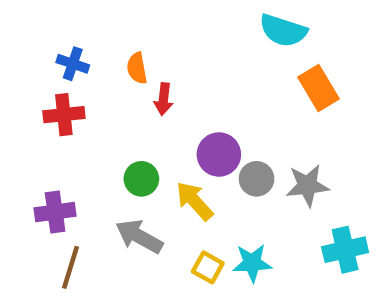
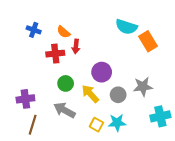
cyan semicircle: (283, 31) -> (126, 27), moved
orange semicircle: (137, 68) -> (64, 32), turned -40
red cross: (64, 115) -> (55, 54), moved
gray circle: (257, 179) -> (118, 95), moved

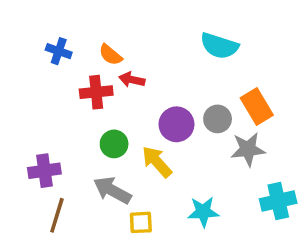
orange rectangle: (148, 41) -> (257, 106), moved
red arrow: (76, 46) -> (132, 80), turned 96
gray circle: (118, 95) -> (218, 119), moved
yellow square: (96, 125) -> (141, 222), moved, turned -32

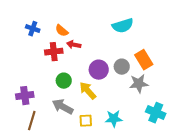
cyan semicircle: (219, 46) -> (123, 26), turned -35
cyan cross: (278, 201) -> (156, 113), turned 36
yellow square: (141, 222) -> (86, 121), moved

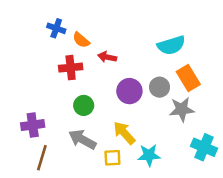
cyan semicircle: (123, 26) -> (171, 45), moved
blue cross: (33, 29) -> (56, 28), moved
red arrow: (74, 45) -> (107, 57), moved
yellow arrow: (88, 91) -> (124, 133), moved

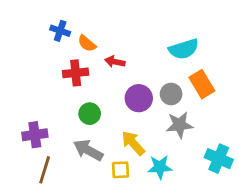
gray star: (182, 109) -> (179, 125), moved

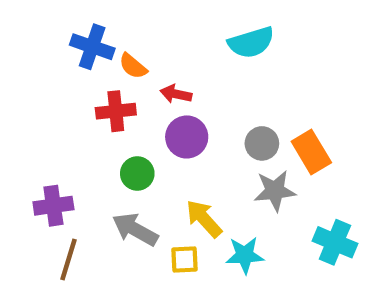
blue cross: (60, 31) -> (92, 47), size x1.4
cyan semicircle: (184, 49) -> (251, 42), moved
orange rectangle: (202, 84) -> (311, 152), moved
purple circle: (139, 98) -> (187, 137), moved

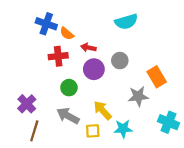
gray circle: (262, 143) -> (120, 61), moved
purple cross: (53, 206) -> (27, 104), turned -36

